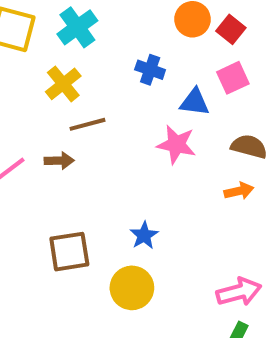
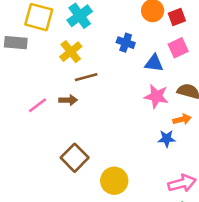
red square: (231, 29) -> (177, 17), turned 30
pink star: (176, 144) -> (156, 96), moved
blue star: (144, 235) -> (167, 139), moved, turned 30
brown square: (69, 252) -> (75, 158), turned -36

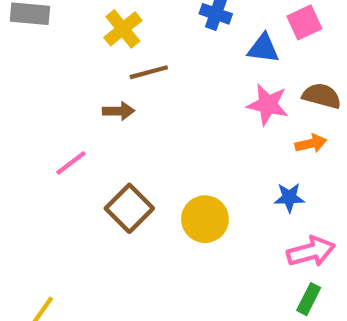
pink line: (37, 105) -> (71, 163), moved
blue star: (167, 139) -> (289, 198), moved
yellow circle: (114, 181) -> (205, 219), moved

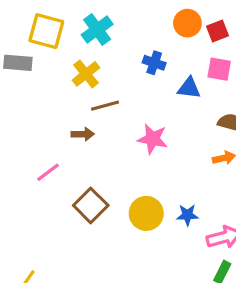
pink square: (304, 22) -> (219, 69), turned 35
pink star: (268, 105) -> (153, 139), moved
blue star: (289, 198) -> (187, 215), moved

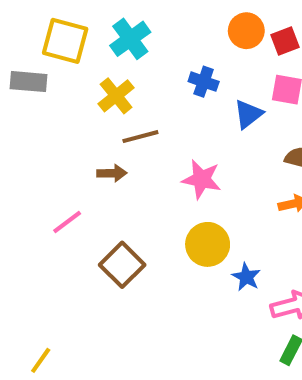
blue triangle: (189, 88) -> (248, 114), turned -45
yellow circle: (146, 213) -> (208, 244), moved
blue star: (187, 215) -> (246, 277), turned 30

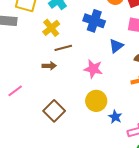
blue cross: (204, 82) -> (94, 21), size x1.5
blue triangle: (248, 114) -> (116, 46), moved
pink line: (67, 222) -> (15, 91), moved

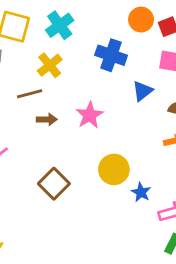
brown line: (63, 48) -> (30, 94), moved
pink star: (93, 69) -> (90, 115), moved, turned 30

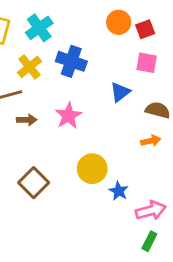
blue cross: (111, 55) -> (71, 61), moved

